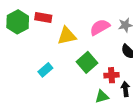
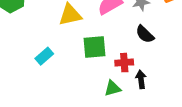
green square: (87, 62) -> (95, 47), turned 36

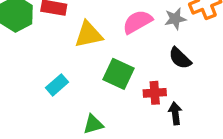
green square: (95, 47) -> (118, 74), turned 30
green triangle: (113, 88) -> (93, 124), moved

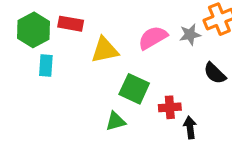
black semicircle: (180, 58) -> (215, 73), moved
cyan rectangle: (57, 85) -> (46, 66), moved, turned -45
green triangle: (93, 124) -> (116, 121), moved

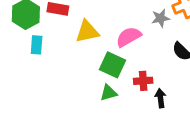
pink semicircle: (153, 38) -> (129, 37), moved
green triangle: (116, 121) -> (109, 93), moved

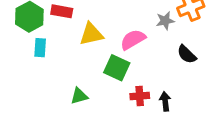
red cross: (143, 81) -> (140, 96), moved
green triangle: (109, 93) -> (79, 96), moved

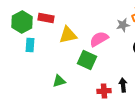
red cross: (140, 96) -> (104, 91), moved

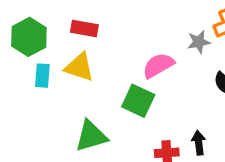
red rectangle: (46, 18) -> (84, 28), moved
yellow triangle: (68, 35) -> (79, 67), moved, turned 30
green triangle: (59, 81) -> (91, 136), size x1.5

